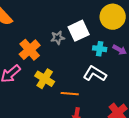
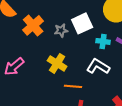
orange cross: (30, 50) -> (33, 25), moved
yellow cross: (45, 79) -> (57, 63), moved

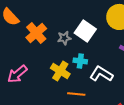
white square: (82, 23) -> (85, 31), turned -30
cyan cross: (103, 41) -> (80, 61), moved

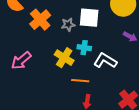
white square: (85, 31) -> (89, 18), turned -30

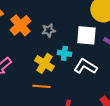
white square: (89, 18) -> (86, 35), moved
orange line: (80, 81) -> (41, 86), moved

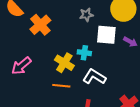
gray star: (48, 30) -> (86, 15), moved
white L-shape: (85, 66) -> (94, 77), moved

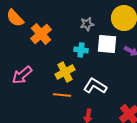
cyan cross: (84, 53) -> (81, 50), moved
yellow cross: (64, 63) -> (65, 72), turned 30

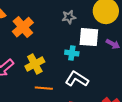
cyan cross: (81, 50) -> (72, 53), moved
yellow cross: (65, 72) -> (35, 64), moved

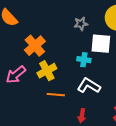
orange cross: (23, 27) -> (35, 46), moved

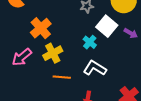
white square: (101, 44) -> (107, 26), turned 35
cyan cross: (84, 60) -> (90, 42), turned 32

